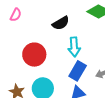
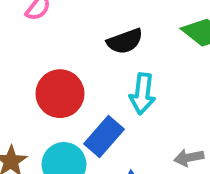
blue rectangle: (78, 71) -> (104, 136), moved

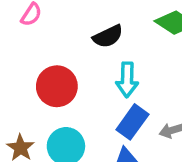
blue rectangle: (104, 136) -> (132, 122), moved

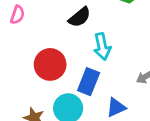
blue rectangle: (132, 122) -> (89, 82), moved

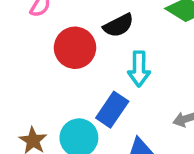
red circle: (50, 64) -> (75, 48), moved

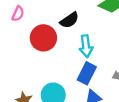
blue rectangle: (112, 110) -> (87, 73), moved

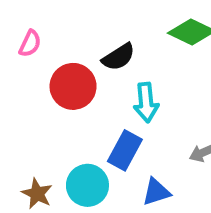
blue rectangle: (87, 73) -> (125, 150), moved

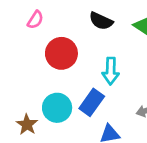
black semicircle: (119, 57) -> (101, 21), moved, turned 50
cyan circle: (87, 185) -> (57, 108), moved

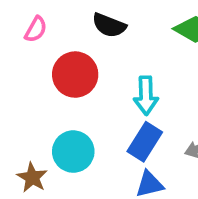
black semicircle: (101, 21) -> (109, 25), moved
blue rectangle: (92, 102) -> (145, 142), moved

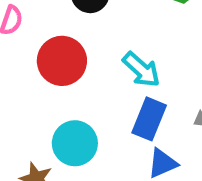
cyan arrow: (146, 96) -> (141, 70), turned -36

